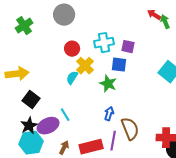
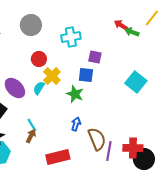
green arrow: (165, 22) -> (132, 32), turned -48
cyan cross: (104, 43) -> (71, 37), moved
purple ellipse: (48, 126) -> (15, 88), moved, turned 70
purple line: (113, 141) -> (109, 151), moved
brown arrow: (64, 148) -> (31, 136), moved

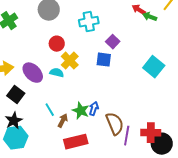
purple square: (95, 57) -> (113, 42), turned 32
cyan semicircle: (39, 88) -> (57, 73), turned 72
green star: (75, 94) -> (81, 111), moved
brown arrow: (31, 136) -> (63, 121), moved

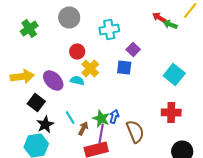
black star: (14, 121) -> (45, 124), moved
red cross: (151, 133) -> (171, 112), moved
purple line: (127, 136) -> (101, 134), moved

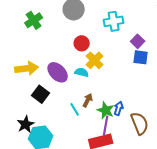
blue square: (124, 68) -> (141, 57), moved
black star: (45, 124) -> (26, 124), moved
brown arrow: (83, 128) -> (88, 100), moved

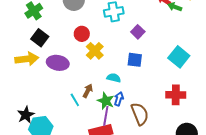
blue square: (141, 57) -> (135, 60), moved
purple ellipse: (58, 72) -> (58, 63), turned -35
cyan semicircle: (82, 72) -> (114, 78), moved
black square: (41, 94) -> (40, 38), moved

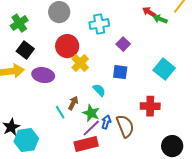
red circle: (82, 34) -> (67, 46), size x1.5
cyan semicircle: (114, 78) -> (99, 90), turned 32
red cross: (176, 95) -> (150, 106), moved
blue arrow: (119, 99) -> (106, 122), moved
purple line: (106, 116) -> (91, 128), turned 36

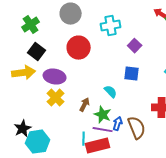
yellow cross: (80, 63) -> (56, 98), moved
cyan line: (60, 112) -> (84, 139), moved, turned 32
purple line: (91, 128) -> (103, 130), turned 54

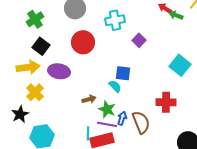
blue square: (132, 74) -> (123, 73), moved
yellow cross: (56, 98) -> (35, 92), moved
brown arrow: (85, 105) -> (89, 99), turned 48
black star: (23, 129) -> (20, 114), moved

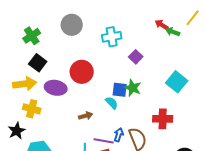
red circle: (83, 42) -> (82, 72), moved
yellow cross: (35, 92) -> (32, 109), turned -30
green star: (107, 109) -> (133, 88), moved

